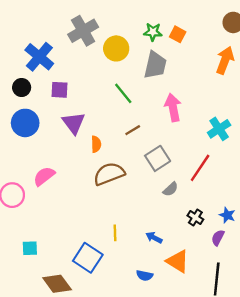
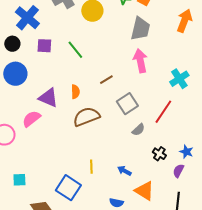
gray trapezoid: (155, 65) -> (140, 29), moved
green line: (123, 93) -> (75, 50), moved
purple triangle: (74, 123) -> (48, 98), moved, turned -30

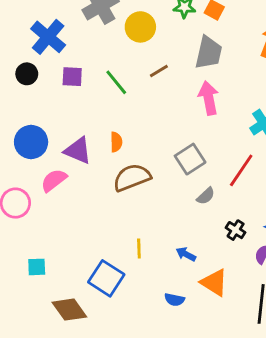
blue circle: (15, 74) -> (31, 142), moved
brown line: (106, 80) -> (159, 71), moved

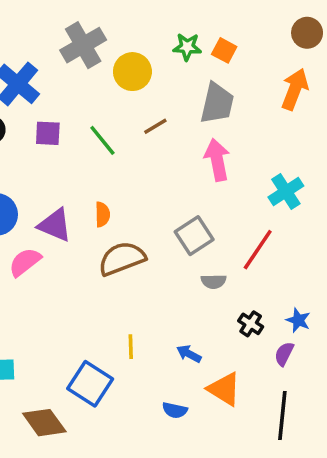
gray semicircle: (206, 196) -> (214, 281), turned 42

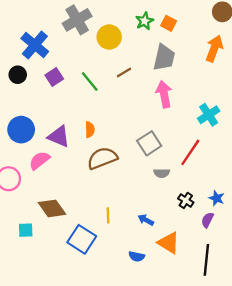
green star: (187, 47) -> (145, 21), turned -30
purple square: (48, 133) -> (54, 77), turned -36
brown diamond: (44, 423) -> (52, 208), moved

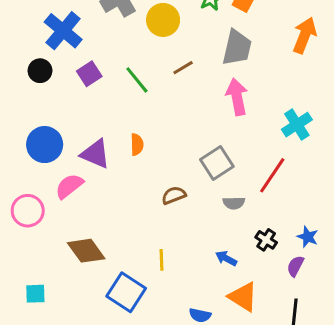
brown semicircle: (102, 158) -> (174, 195), moved, size x0.6
blue arrow: (146, 220) -> (226, 258), moved
cyan square: (26, 230) -> (35, 294), moved

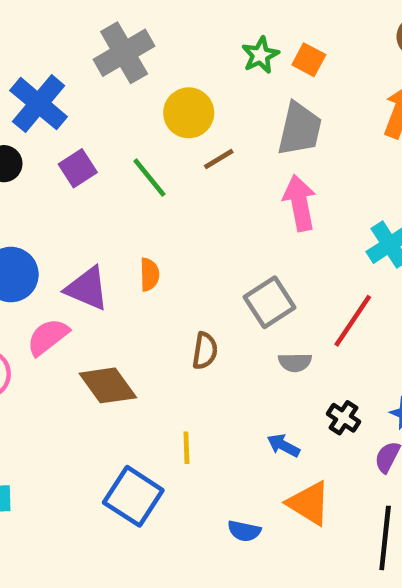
yellow circle: (163, 20) -> (189, 113), moved
brown semicircle: (174, 195) -> (205, 351), turned 120
brown diamond: (86, 251) -> (108, 385), moved

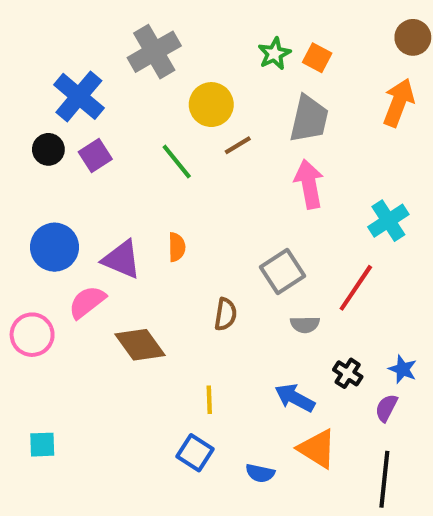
purple square: (78, 168) -> (95, 155), moved
blue arrow: (283, 446) -> (295, 398), size x1.4
blue square: (133, 496) -> (195, 453), moved, size x0.7

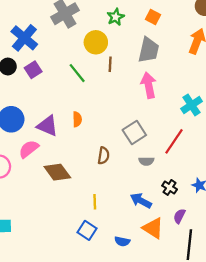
green star: (274, 54) -> (116, 17), moved
brown line: (238, 145) -> (110, 64), turned -56
purple semicircle: (386, 408) -> (179, 216), moved

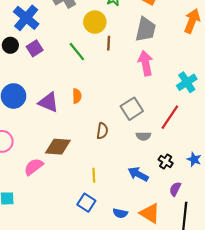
pink semicircle: (29, 149) -> (34, 167), moved
brown diamond: (57, 172) -> (58, 147), turned -50
orange triangle: (153, 228) -> (150, 213), moved

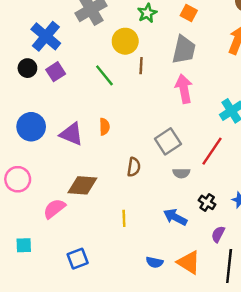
blue square: (86, 203) -> (78, 259), moved, turned 36

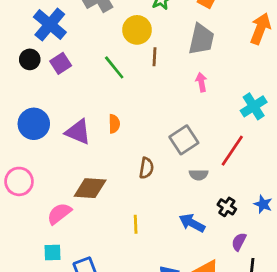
pink arrow: (184, 89) -> (201, 82), size x0.6
cyan square: (24, 245) -> (53, 252), moved

